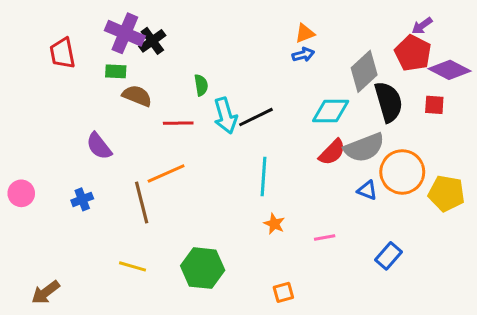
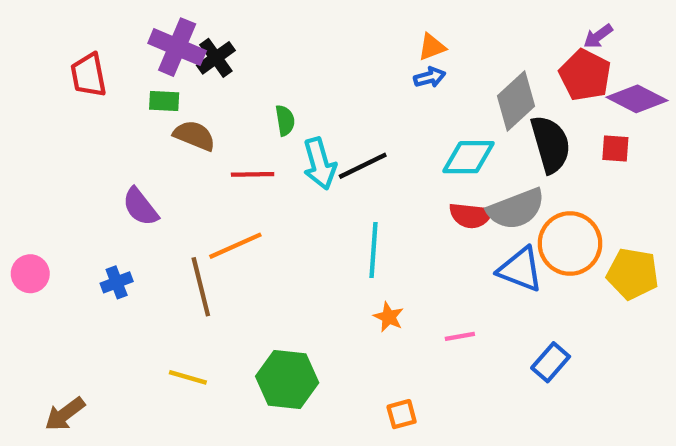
red semicircle: (332, 152) -> (471, 215), turned 52
blue triangle: (367, 190) -> (520, 269), size x1.6

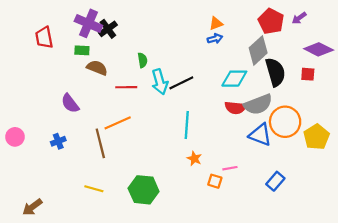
red pentagon: (585, 75) -> (271, 21), moved
yellow pentagon: (633, 274) -> (316, 137), turned 30
orange square: (402, 414) -> (215, 181), moved, turned 32

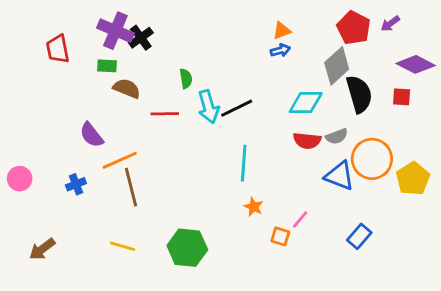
gray semicircle: (258, 104) -> (337, 136), size x0.6
orange line: (118, 123) -> (120, 160), moved
pink line: (230, 168) -> (300, 219), turned -40
brown arrow: (32, 207) -> (42, 249), moved

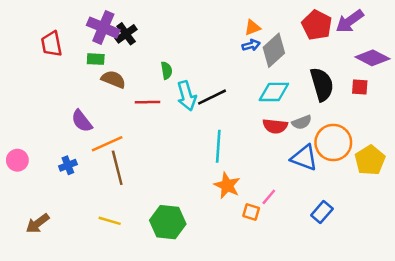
purple arrow: (390, 24) -> (350, 21), size x1.6
gray diamond: (337, 66) -> (274, 50), moved
orange star: (254, 207) -> (227, 185), size x1.5

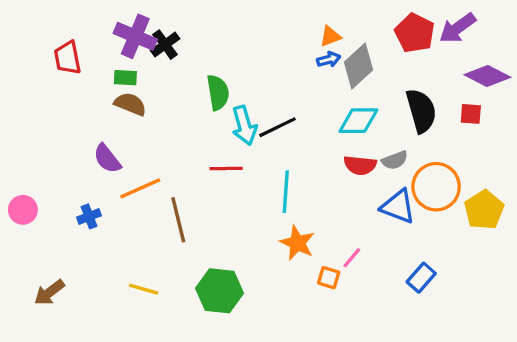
green semicircle: (166, 70) -> (218, 92), size x1.5
brown semicircle: (113, 79) -> (130, 104), moved
red line: (148, 102) -> (226, 169), moved
brown line: (117, 168) -> (178, 220), moved

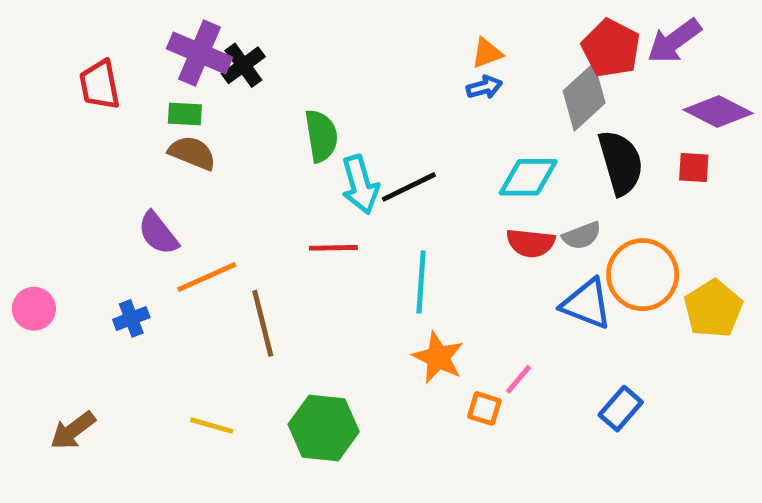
gray diamond: (358, 66) -> (584, 97), moved

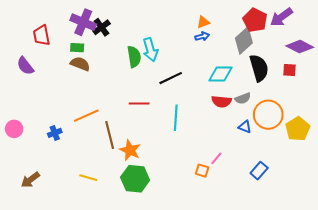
cyan arrow: (360, 185) -> (150, 50), moved
purple semicircle: (158, 233) -> (25, 66), moved
blue triangle: (587, 304) -> (245, 127), size x0.6
orange star: (438, 357) -> (130, 150), moved

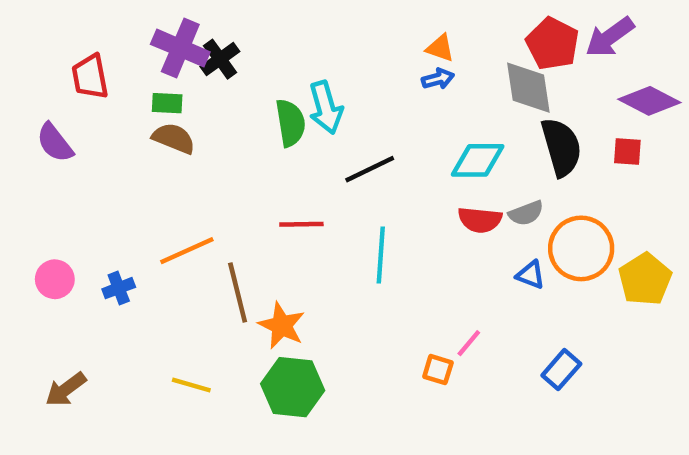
orange triangle: (203, 22) -> (440, 48), turned 40
gray diamond: (244, 40) -> (528, 88), turned -56
pink circle: (14, 129) -> (55, 279), moved

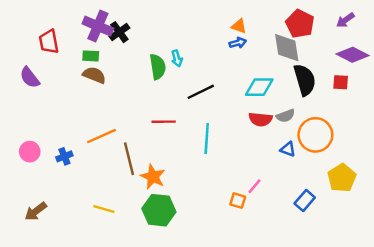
purple arrow: (610, 37) -> (345, 20), moved, size x0.7
cyan arrow: (326, 107) -> (177, 58), size x0.6
yellow pentagon: (645, 279) -> (342, 178), moved

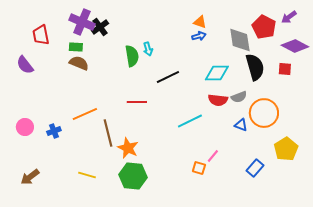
red pentagon: (300, 24) -> (264, 27), moved
cyan line: (207, 138) -> (190, 121), moved, turned 60

